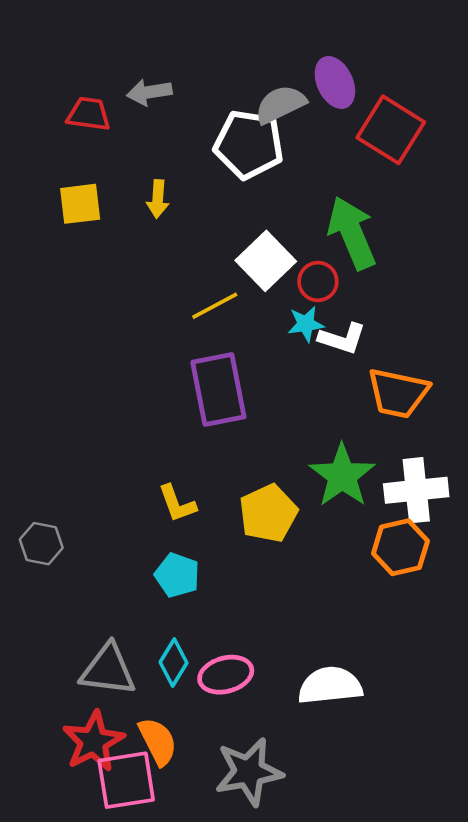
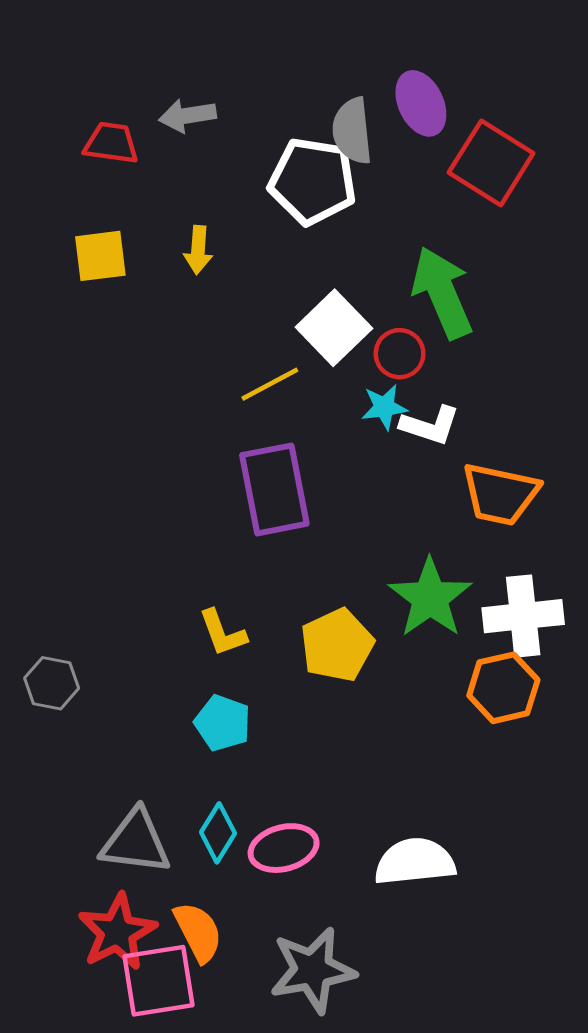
gray semicircle: (280, 104) -> (352, 131), turned -70

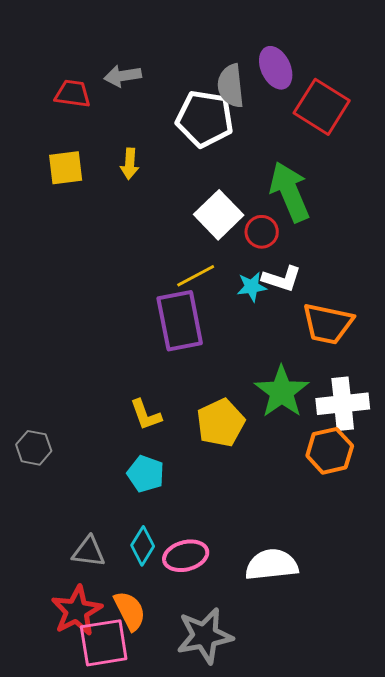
yellow line: (270, 384) -> (196, 276), moved
cyan star: (384, 407) -> (252, 287), moved
gray triangle: (136, 842) -> (89, 552), size x0.7

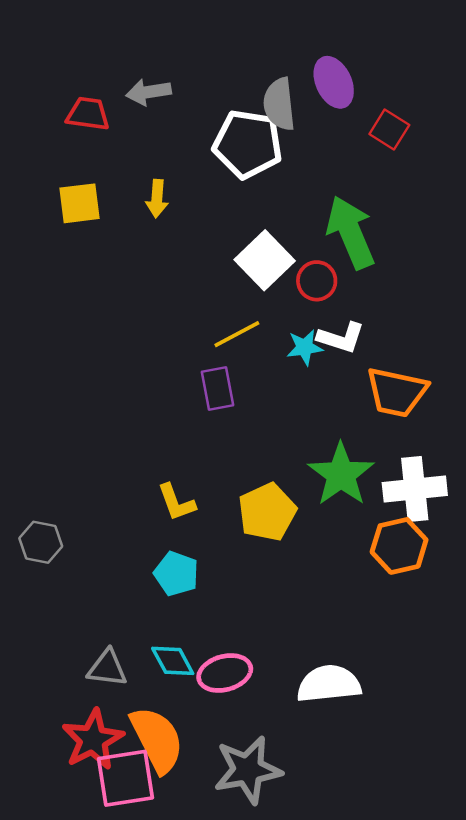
red square: (322, 107) -> (389, 130), size x0.6
purple rectangle: (180, 321) -> (217, 389), size x0.6
cyan diamond: (143, 546) -> (173, 661), turned -60
orange semicircle: (130, 611) -> (157, 740), size x1.4

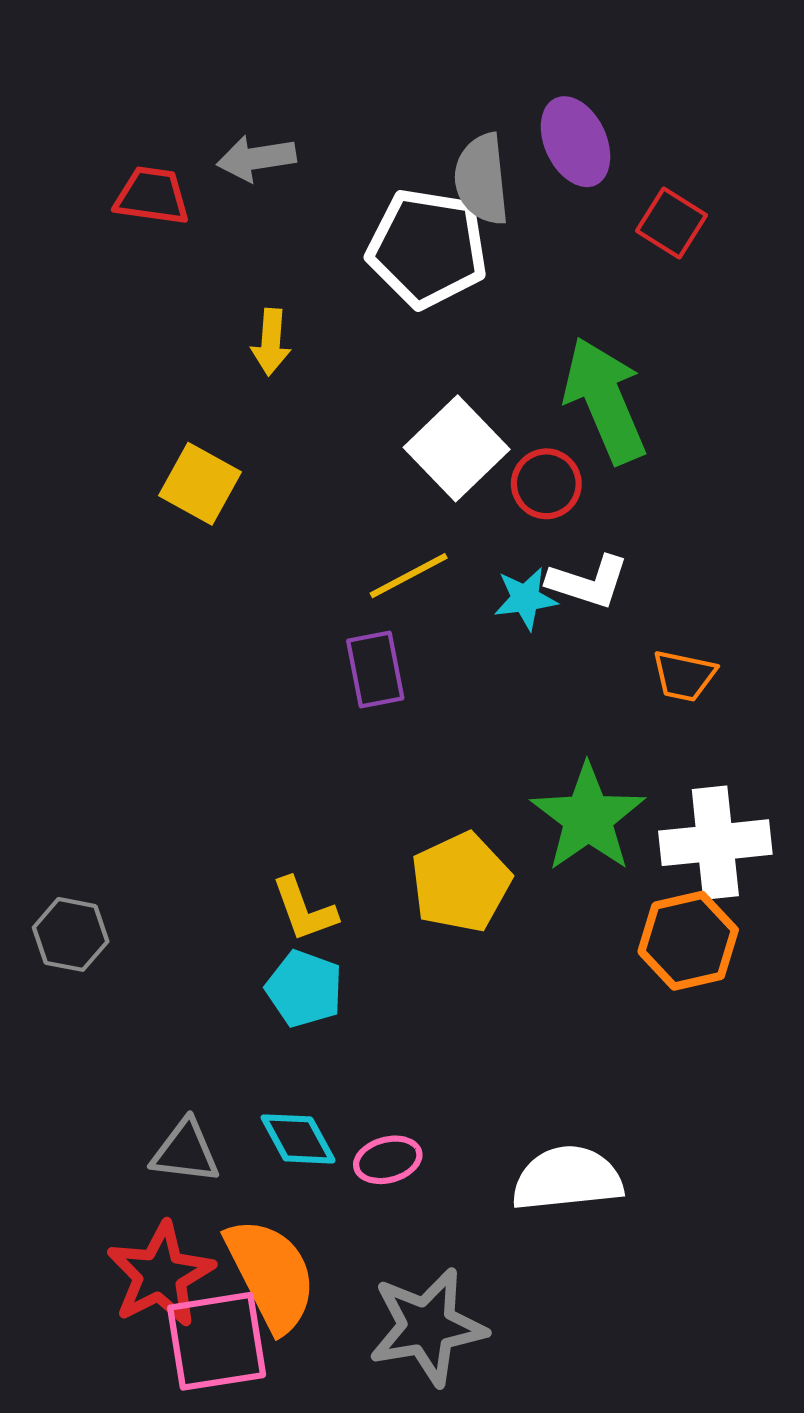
yellow square: (79, 203) -> (200, 484), moved, turned 36
orange trapezoid: (397, 392) -> (684, 676), size x0.6
yellow L-shape: (176, 502) -> (304, 909), moved
pink ellipse: (225, 673) -> (388, 1160), size x0.7

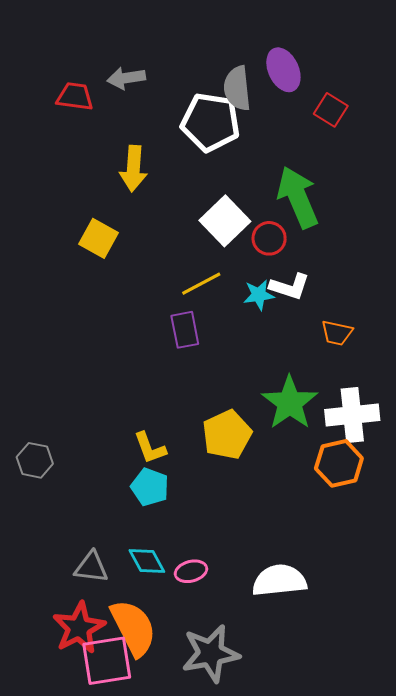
yellow arrow: (271, 342) -> (133, 168), size x1.4

